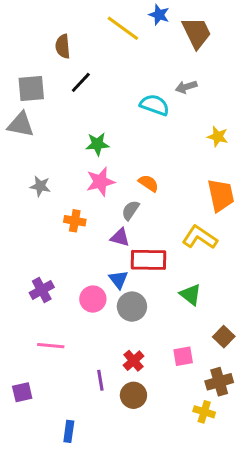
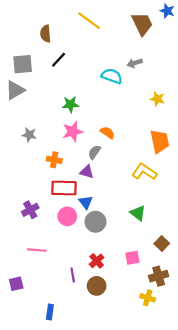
blue star: (159, 15) -> (167, 11), moved
gray triangle: (21, 125) -> (15, 90), turned -42
red rectangle: (149, 260) -> (64, 188), moved

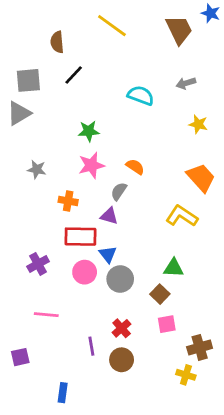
gray arrow: (135, 63) -> (186, 83), moved
orange trapezoid: (160, 141) -> (201, 178), turned -30
green triangle: (138, 213) -> (174, 268), turned -35
brown square: (162, 243) -> (160, 294), moved

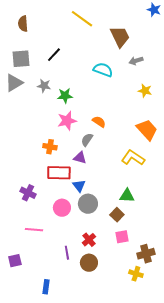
brown trapezoid: (179, 30) -> (120, 37), moved
brown semicircle: (57, 42) -> (23, 24), moved
gray star: (37, 169) -> (44, 86), moved
purple cross: (38, 264) -> (28, 193), turned -35
pink circle: (85, 272) -> (62, 208), moved

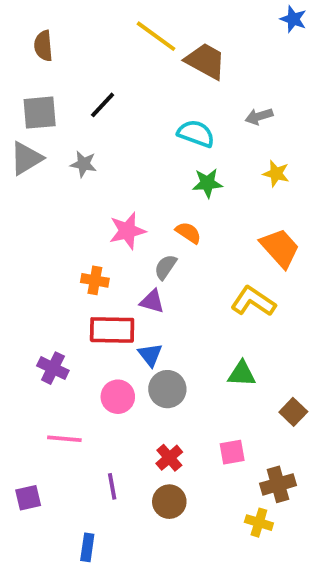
brown trapezoid: (120, 37) -> (206, 61), moved, turned -35
green star: (65, 96) -> (207, 183), moved
brown square: (117, 215) -> (293, 412), moved
purple line: (67, 253) -> (112, 486), moved

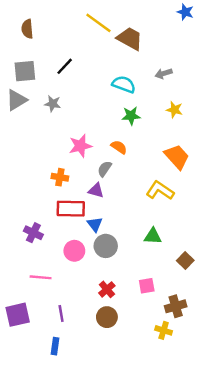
purple line: (112, 486) -> (61, 314), moved
purple square: (28, 498) -> (18, 315), size x1.5

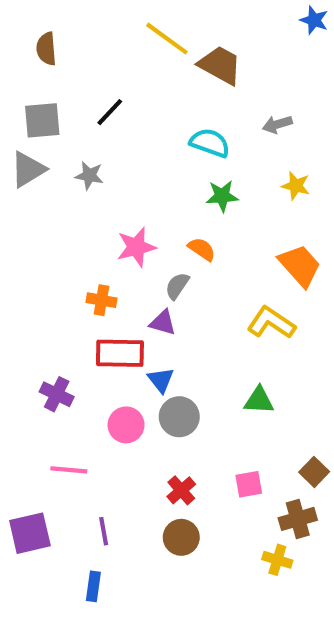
brown square: (185, 260) -> (314, 472), moved

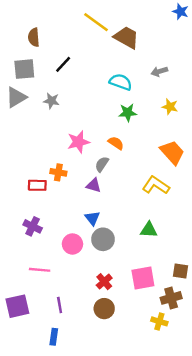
brown semicircle: (46, 49) -> (34, 37), moved
red rectangle: (120, 353) -> (37, 185), moved, size x0.7
brown square: (314, 472) -> (180, 271), turned -35
pink square: (249, 484) -> (143, 278), size x1.5

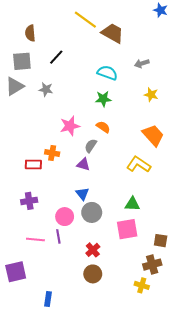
green star: (128, 113) -> (103, 99), moved
purple cross: (33, 226) -> (29, 201), turned -35
pink square: (143, 278) -> (127, 229), moved
purple line: (60, 305) -> (58, 236), moved

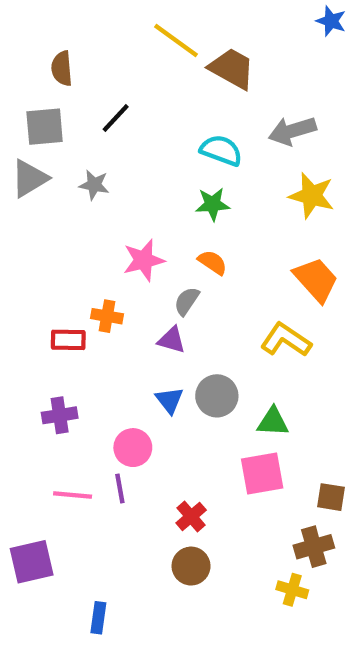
gray arrow: (142, 63) -> (292, 131), size x1.5
yellow star: (151, 95) -> (312, 196), size x1.5
gray circle: (92, 212) -> (217, 396), moved

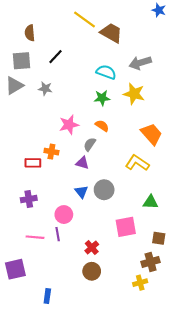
yellow star: (312, 196) -> (134, 94), moved
green triangle: (273, 422) -> (151, 202), moved
yellow cross: (292, 590) -> (140, 283), turned -32

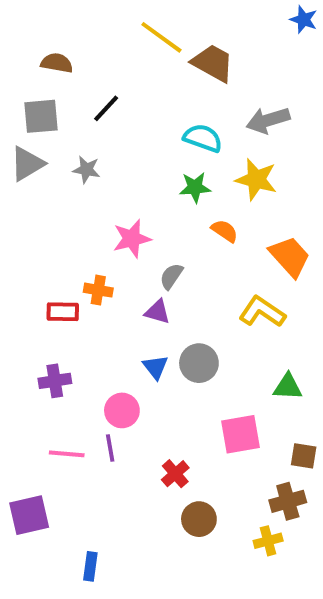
brown semicircle: (30, 33) -> (57, 63), turned 105
orange semicircle: (102, 126) -> (225, 231), moved
brown circle: (92, 271) -> (199, 519), moved

